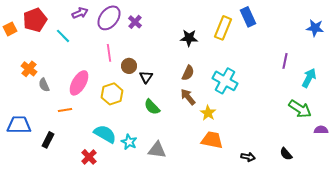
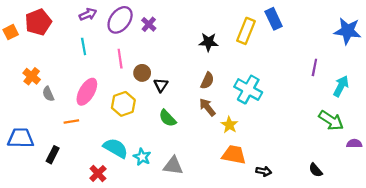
blue star: (315, 28) -> (348, 31), size x1.4
cyan line: (63, 36) -> (84, 46), moved, turned 35
black arrow: (248, 157) -> (264, 171), moved

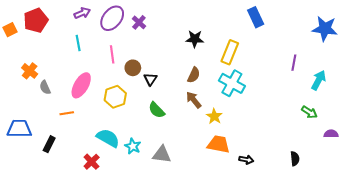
yellow rectangle: (246, 31) -> (230, 52), moved
green arrow: (331, 120) -> (309, 112), size x0.7
black semicircle: (316, 170) -> (295, 159), turned -144

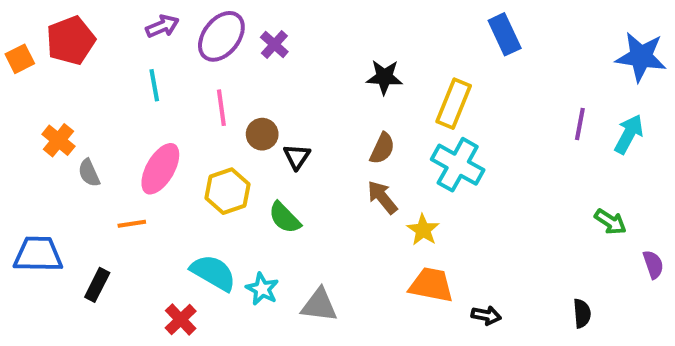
cyan arrow: (319, 80) -> (629, 134), moved
green semicircle: (157, 110) -> (285, 218), moved
purple semicircle: (331, 134) -> (653, 264), turned 72

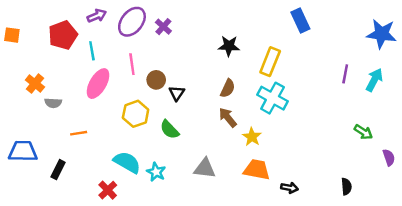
red pentagon: (71, 40) -> (63, 35), moved
orange square: (20, 59) -> (12, 35), turned 35
pink ellipse: (160, 169) -> (98, 84), moved
gray semicircle: (89, 173) -> (53, 103), turned -63
gray triangle: (319, 305) -> (205, 168), moved

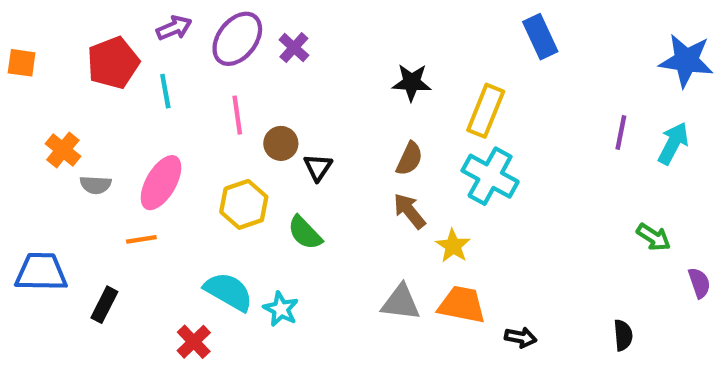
pink ellipse: (98, 84) -> (161, 183), moved
gray triangle: (205, 168) -> (401, 303), moved

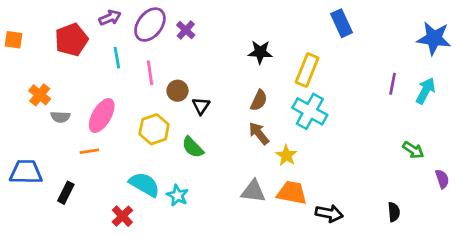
cyan line: (165, 91) -> (117, 58), moved
black arrow: (521, 337) -> (329, 213), size x1.4

